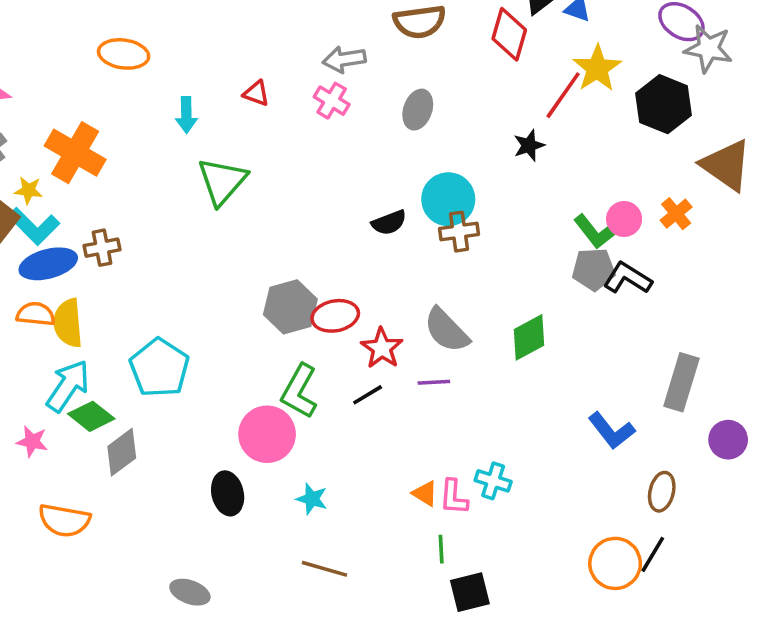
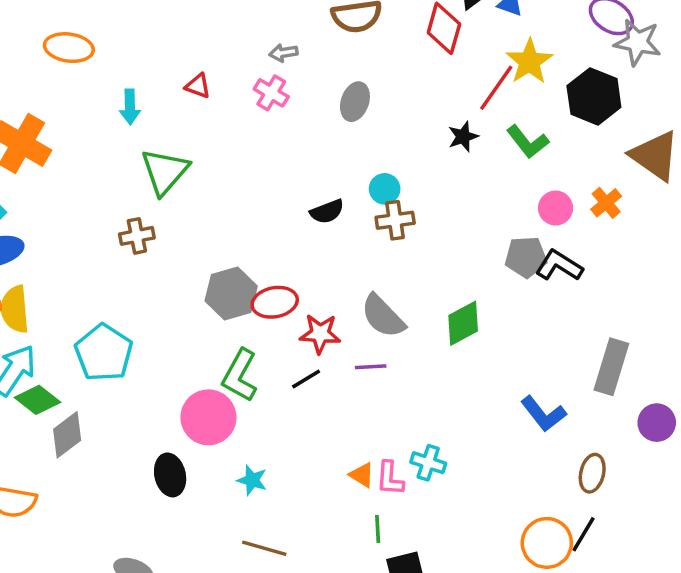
gray arrow: (344, 59) -> (283, 53), size x0.7
cyan circle: (448, 199) -> (385, 189), size x0.6
green L-shape: (595, 232) -> (528, 142), moved
brown cross: (102, 248) -> (137, 236), moved
red star: (382, 348) -> (320, 334), turned -30

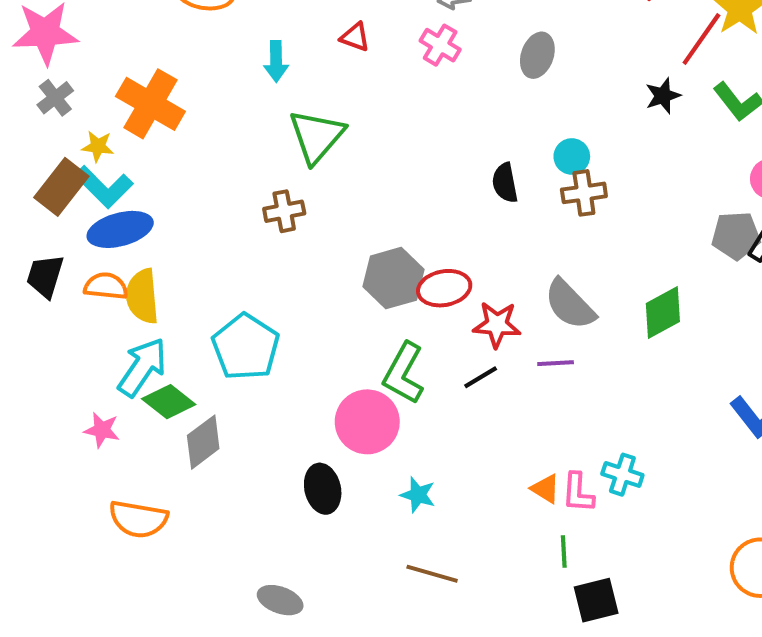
black semicircle: (327, 212) -> (505, 183), turned 100

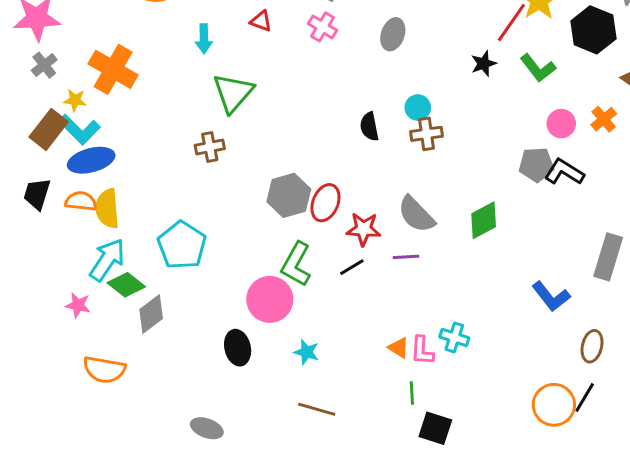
red ellipse: (444, 288) -> (325, 203), turned -57
black square: (596, 600) -> (435, 428), turned 32

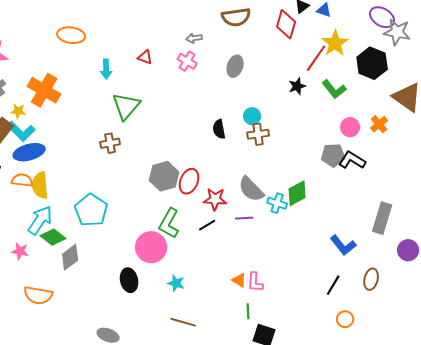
cyan cross: (454, 337) -> (277, 203), moved
black line: (585, 397) -> (333, 285), moved
orange circle: (554, 405) -> (345, 319), size x0.6

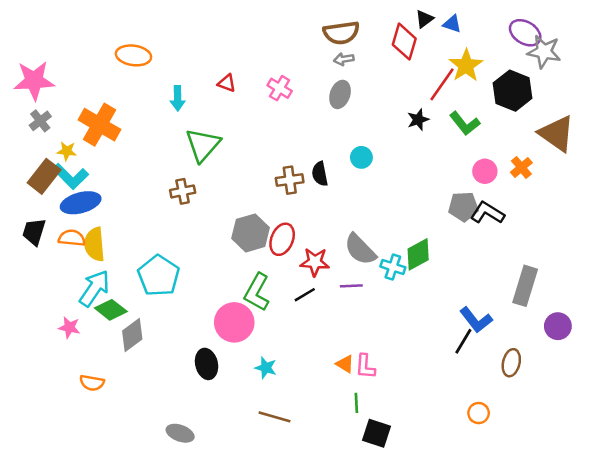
gray arrow: (194, 38) -> (344, 59), moved
brown cross: (258, 134) -> (290, 180), moved
black line: (333, 285) -> (463, 341), moved
orange semicircle: (38, 295) -> (92, 383), size x0.7

